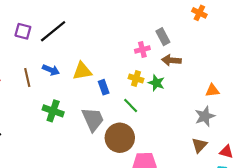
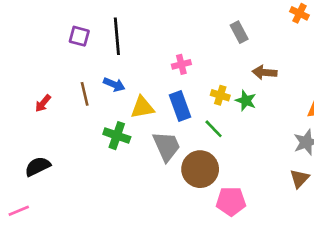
black line: (53, 31) -> (117, 36), turned -56
gray rectangle: (163, 37) -> (239, 32), moved
pink cross: (142, 50) -> (181, 64), moved
yellow triangle: (82, 71) -> (142, 107), moved
blue rectangle: (104, 87) -> (180, 106), size x1.5

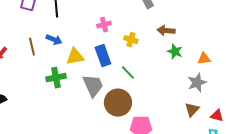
yellow cross: (220, 95) -> (131, 40), moved
green star: (246, 101) -> (175, 52), moved
green cross: (117, 136) -> (56, 78), turned -30

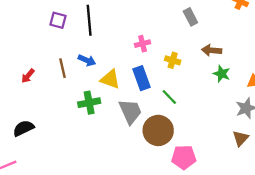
yellow triangle: (75, 57) -> (110, 79), turned 30

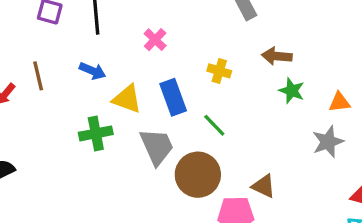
pink cross: (143, 44) -> (155, 40), moved, turned -32
brown line: (62, 68) -> (38, 76), moved
brown triangle: (241, 138) -> (264, 186), moved, turned -48

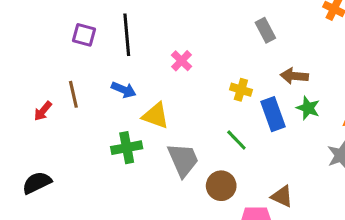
blue rectangle: (173, 97) -> (273, 114), moved
brown circle: (198, 175) -> (221, 186), size x0.7

